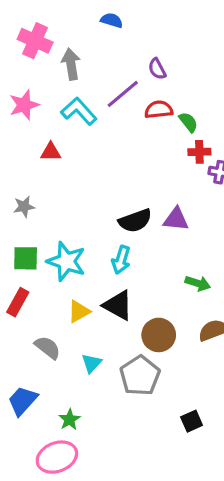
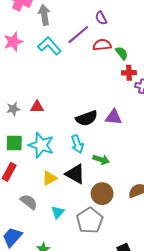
red triangle: (51, 152) -> (37, 107), moved
cyan arrow: (121, 260) -> (77, 144), turned -36
green arrow: (198, 283) -> (101, 160), moved

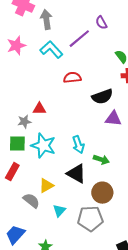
red semicircle: (102, 45) -> (72, 78), moved
gray star: (13, 109) -> (24, 122), moved
black semicircle: (87, 118) -> (102, 97), moved
yellow triangle: (49, 178) -> (46, 186), moved
gray pentagon: (90, 220) -> (90, 219), turned 30

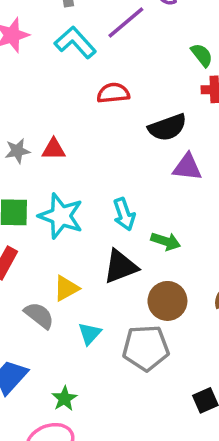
gray star: (24, 122) -> (17, 151), moved
black triangle: (76, 174) -> (120, 267), turned -50

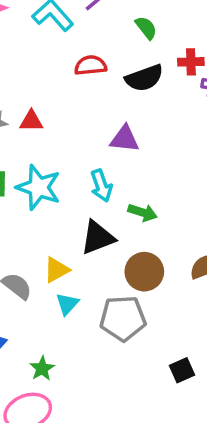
green semicircle: (202, 55) -> (146, 28), moved
black semicircle: (167, 127) -> (144, 78), moved
purple triangle: (187, 167) -> (125, 139), moved
yellow triangle: (66, 288) -> (56, 270), moved

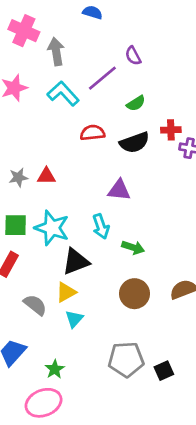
green semicircle: (146, 28) -> (136, 103), turned 96
black triangle: (98, 238) -> (76, 261), moved
gray pentagon: (123, 318) -> (126, 359), moved

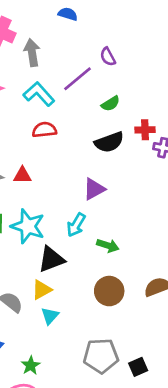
red semicircle: (93, 133) -> (44, 130), moved
purple triangle: (119, 190) -> (94, 189), turned -35
cyan arrow: (101, 226) -> (76, 225), turned 50

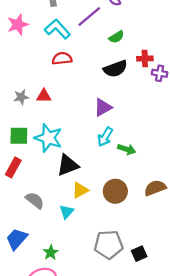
cyan arrow: (76, 225) -> (105, 137), moved
green arrow: (108, 246) -> (127, 149), moved
yellow triangle: (42, 290) -> (80, 190), moved

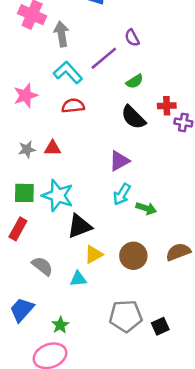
pink star: (18, 24) -> (26, 95), moved
black semicircle: (115, 69) -> (133, 117), turned 65
cyan triangle: (67, 212) -> (78, 279), turned 42

